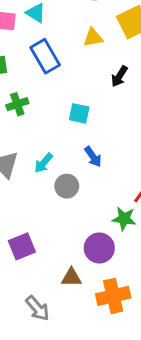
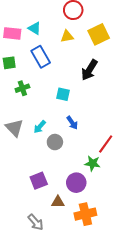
yellow triangle: (93, 38) -> (67, 36), moved
black arrow: (119, 76) -> (89, 70), size x1.5
purple square: (22, 246) -> (39, 181), moved

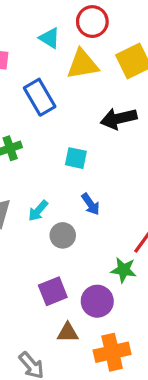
cyan triangle: (35, 28) -> (50, 38), moved
yellow triangle: (67, 36) -> (82, 64), size x1.5
black arrow: (89, 70) -> (119, 119), turned 45
purple square: (39, 181) -> (53, 291), moved

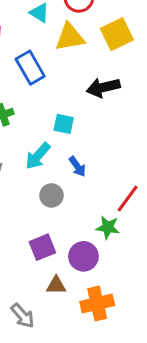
cyan arrow: (38, 211) -> (38, 156), moved, size x1.4

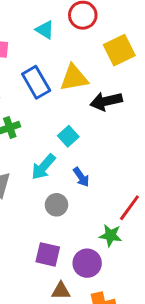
yellow triangle: (70, 37) -> (74, 78), moved
cyan square: (64, 124) -> (68, 136), turned 36
purple square: (42, 247) -> (48, 254), turned 35

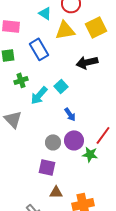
yellow triangle: (74, 78) -> (65, 30), moved
cyan arrow: (43, 167) -> (39, 95), moved
gray circle: (56, 205) -> (53, 142), moved
purple circle: (87, 263) -> (74, 140), moved

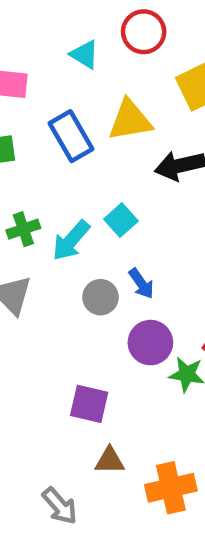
yellow triangle: (65, 30) -> (130, 120), moved
green cross: (21, 80) -> (23, 229), moved
gray circle: (53, 142) -> (101, 297), moved

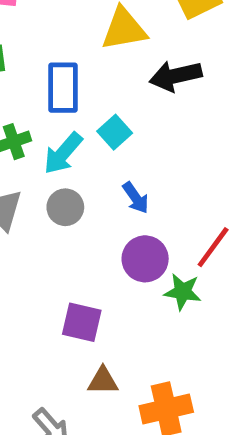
blue rectangle: (71, 136) -> (63, 88), moved, turned 30
gray circle: (101, 297) -> (65, 207), moved

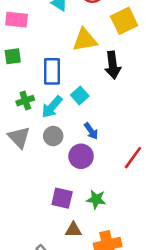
black arrow: (176, 76) -> (113, 65), turned -84
purple circle: (145, 259) -> (81, 156), moved
green star: (183, 292) -> (96, 199), moved

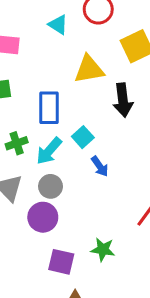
blue arrow: (91, 131) -> (100, 166), moved
purple circle: (81, 156) -> (43, 217), moved
green star: (96, 199) -> (103, 250), moved

